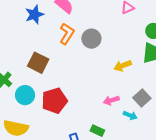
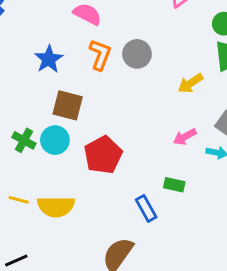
blue star: (34, 15) -> (49, 59), moved
cyan circle: (25, 95) -> (55, 140), moved

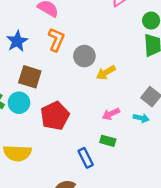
gray circle: (137, 54) -> (84, 56), moved
yellow arrow: (190, 83) -> (106, 73), moved
pink arrow: (185, 137) -> (111, 114), moved

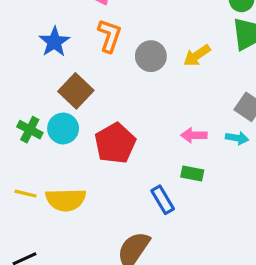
yellow arrow: (106, 73) -> (197, 56), moved
brown square: (30, 77) -> (76, 91), turned 30
pink arrow: (111, 114) -> (194, 135), turned 30

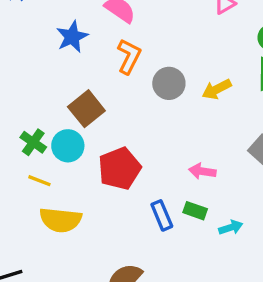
blue star: (54, 42) -> (72, 37), moved
cyan arrow: (237, 138) -> (231, 227), moved, turned -35
yellow line: (26, 194) -> (39, 181), moved
blue rectangle: (163, 200) -> (162, 215), moved

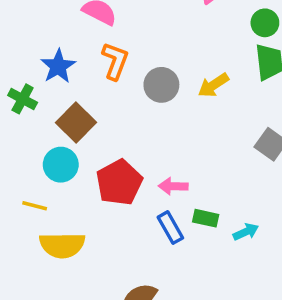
blue star: (72, 37) -> (58, 66), moved
green cross: (33, 142) -> (23, 99), moved
pink arrow: (202, 171) -> (173, 186), moved

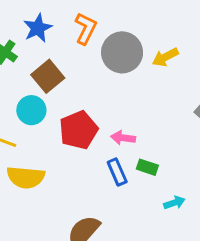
gray circle: (161, 85) -> (122, 52), size x1.4
cyan arrow: (246, 232) -> (174, 203), moved

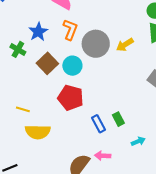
cyan circle: (31, 110) -> (72, 66), moved
red pentagon: (78, 130) -> (71, 98), turned -30
pink arrow: (123, 138) -> (103, 156), moved
green rectangle: (147, 167) -> (118, 119), turned 48

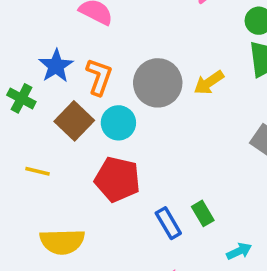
orange L-shape: (70, 30) -> (99, 77), moved
yellow line: (23, 109) -> (37, 171), moved

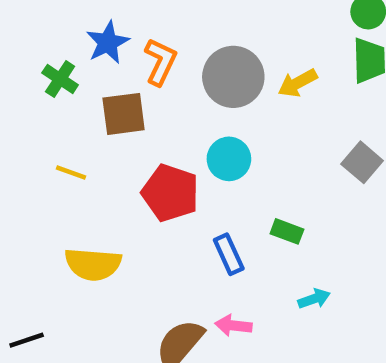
brown square: (74, 121) -> (124, 114), turned 33
cyan circle: (118, 123) -> (229, 159), moved
green rectangle: (203, 213) -> (287, 231), moved, turned -45

